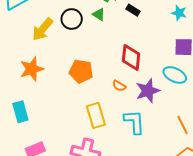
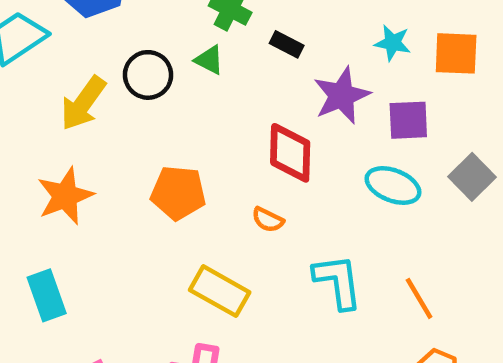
purple star: (148, 91) -> (342, 96), moved
yellow rectangle: (96, 115) -> (220, 291), turned -40
cyan L-shape: (134, 122) -> (338, 282), moved

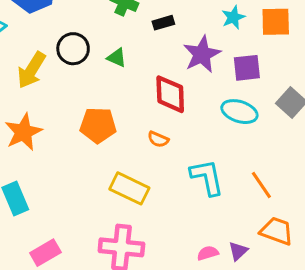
cyan star: (393, 43) -> (233, 17), turned -30
black rectangle: (287, 44) -> (163, 23), turned -40
green triangle: (209, 60) -> (117, 58), moved

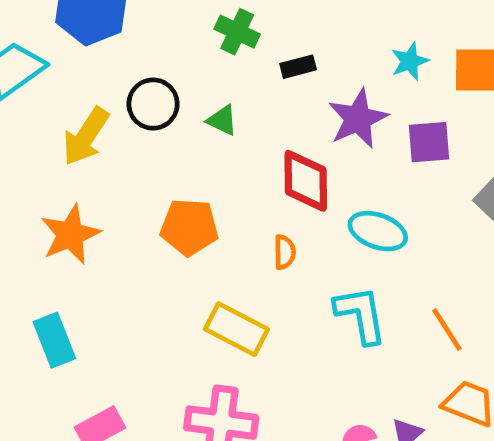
cyan ellipse: (239, 112) -> (378, 231), moved
orange semicircle: (158, 139) -> (285, 252), turned -115

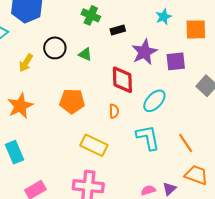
cyan star: (410, 61) -> (164, 17), moved
yellow arrow: (86, 136) -> (26, 63), size x0.7
cyan ellipse: (378, 231) -> (154, 101), turned -65

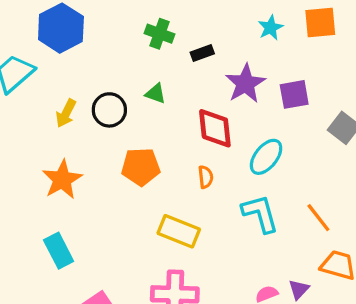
orange square: (196, 29) -> (320, 22), moved
black circle: (55, 48) -> (109, 110), moved

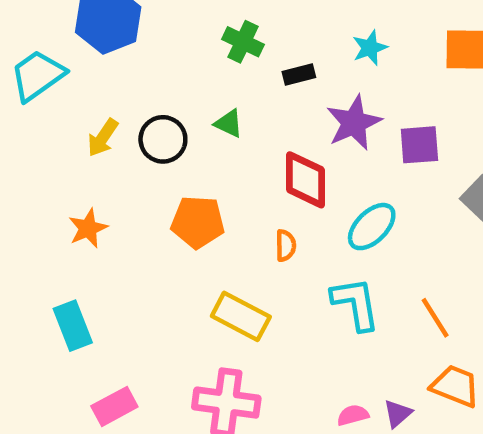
cyan star: (271, 28) -> (370, 48), moved
orange star: (62, 180) -> (88, 228), size x0.7

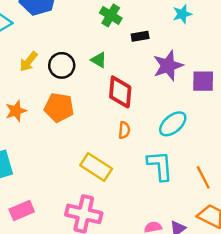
cyan star: (370, 48) -> (182, 14), moved
red diamond: (305, 180) -> (120, 92), moved
orange pentagon: (198, 222) -> (59, 107), moved

